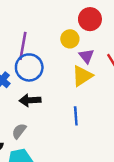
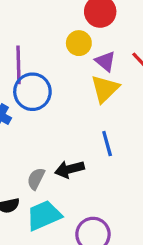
black arrow: (30, 100) -> (69, 169), moved

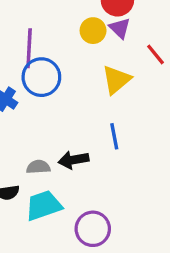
purple triangle: (105, 61) -> (120, 28), moved
gray semicircle: (36, 179) -> (38, 167), turned 55

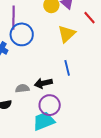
cyan trapezoid: (44, 205) -> (44, 121), moved
purple circle: (93, 229) -> (50, 105), moved

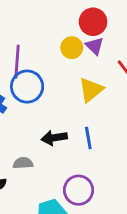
black arrow: (43, 83) -> (54, 138), moved
purple circle: (50, 105) -> (79, 190), moved

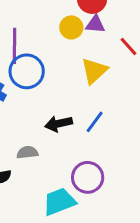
purple triangle: (95, 46) -> (95, 24), turned -36
blue line: (88, 138) -> (95, 122), turned 50

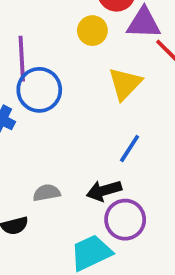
purple triangle: (95, 24) -> (144, 23), moved, size x1.4
black arrow: (59, 124) -> (104, 191), moved

